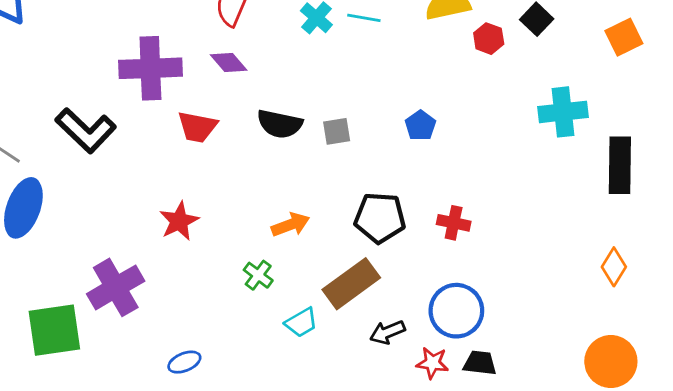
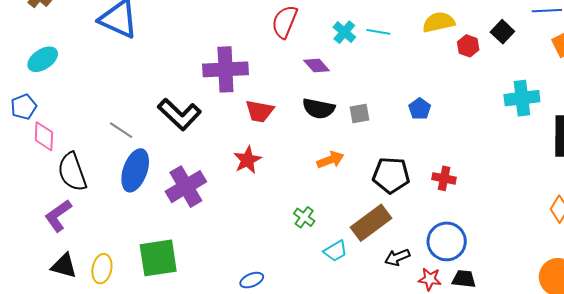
purple diamond: (229, 62) -> (317, 65), moved
red star: (179, 221) -> (247, 160), moved
orange arrow: (290, 225) -> (330, 160), moved
purple cross: (116, 287) -> (186, 187), moved

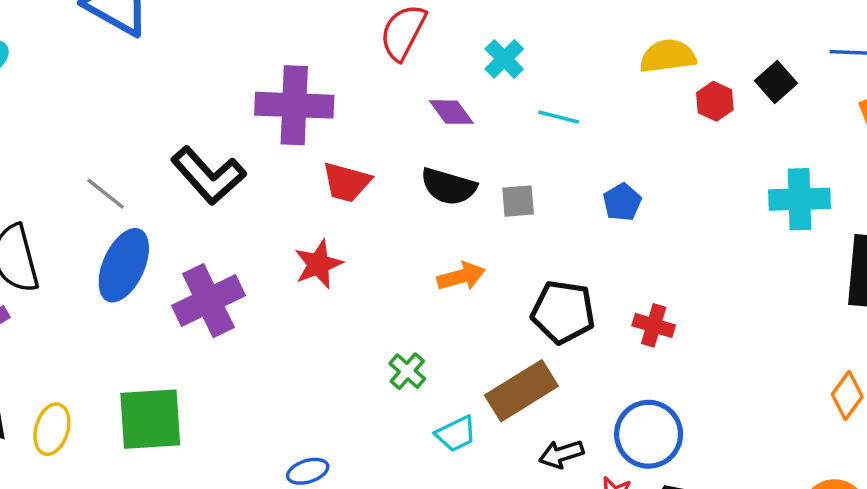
cyan line: (378, 32) -> (559, 117), moved

